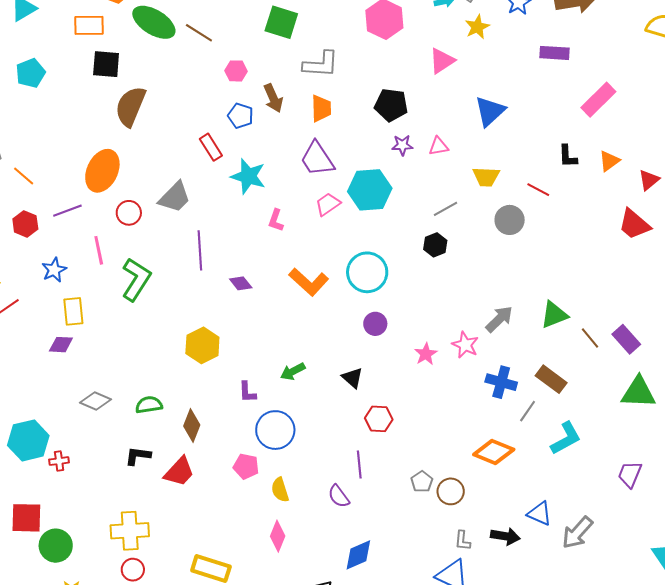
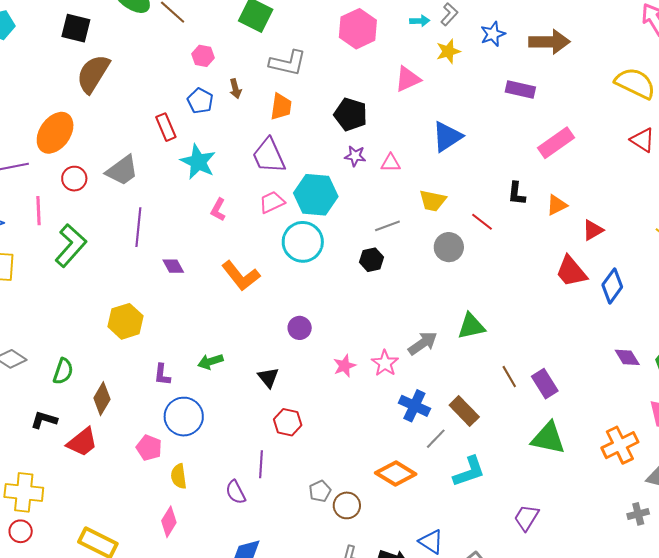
brown arrow: (273, 98) -> (235, 89), size x0.7
cyan circle: (367, 272) -> (303, 242), moved
green triangle: (554, 315) -> (471, 326), moved
green semicircle: (149, 405) -> (63, 371), turned 108

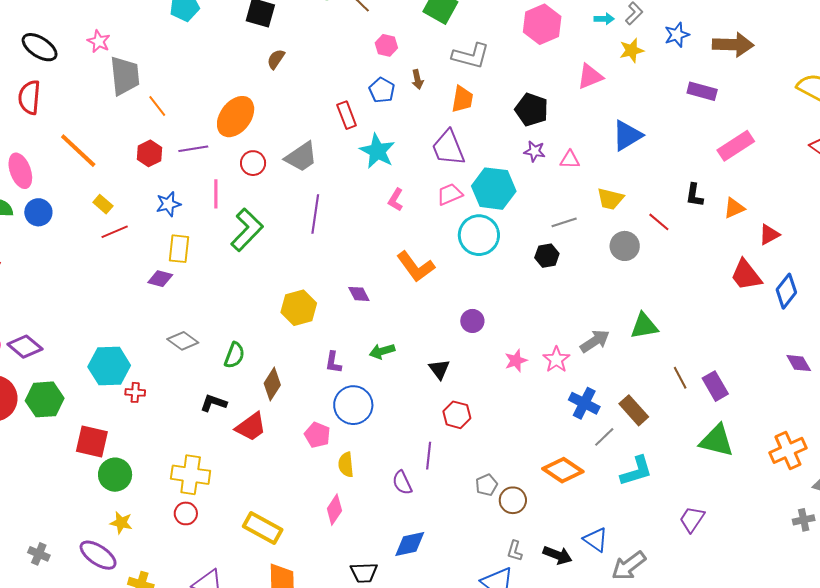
brown semicircle: (93, 74) -> (276, 59), size x0.5
purple diamond: (173, 266) -> (359, 294), moved

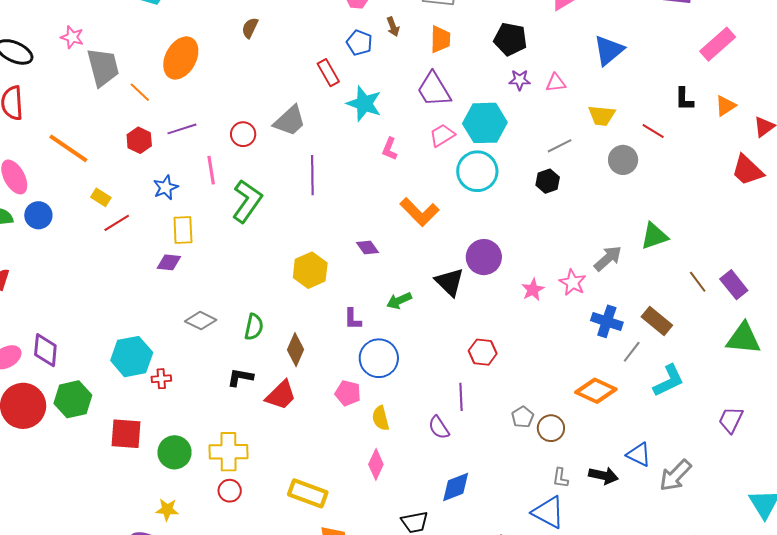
orange ellipse: (236, 117) -> (181, 58), moved
purple circle: (472, 321) -> (484, 257), size x1.5
purple diamond: (25, 347) -> (45, 350), turned 64
black triangle: (439, 369) -> (450, 282), moved, size x1.4
green circle: (115, 475) -> (174, 452), moved

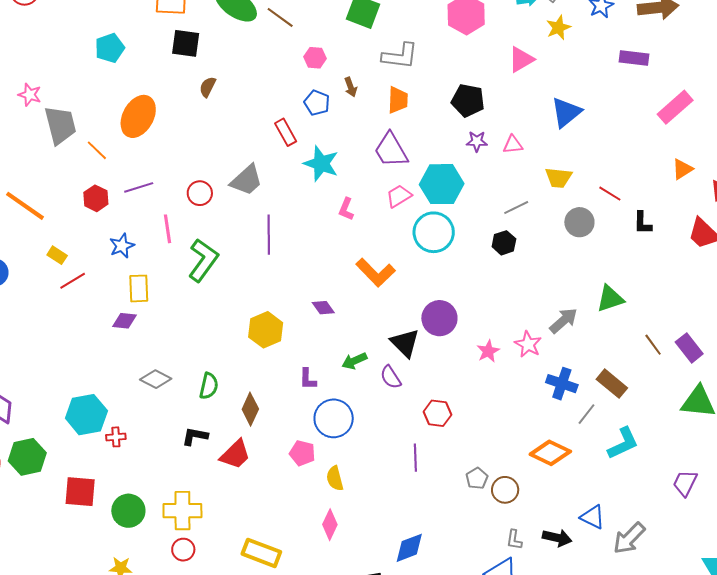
black L-shape: (684, 99) -> (643, 223), moved
purple semicircle: (439, 427) -> (391, 377), moved

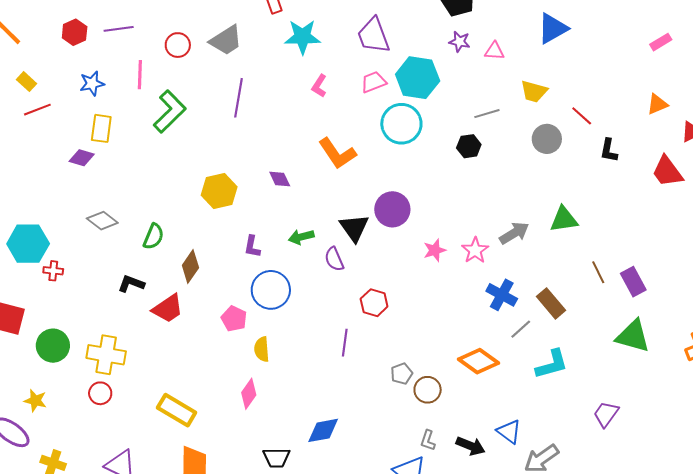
pink rectangle: (675, 107) -> (661, 42), size x0.6
cyan star: (321, 164) -> (302, 37), turned -30

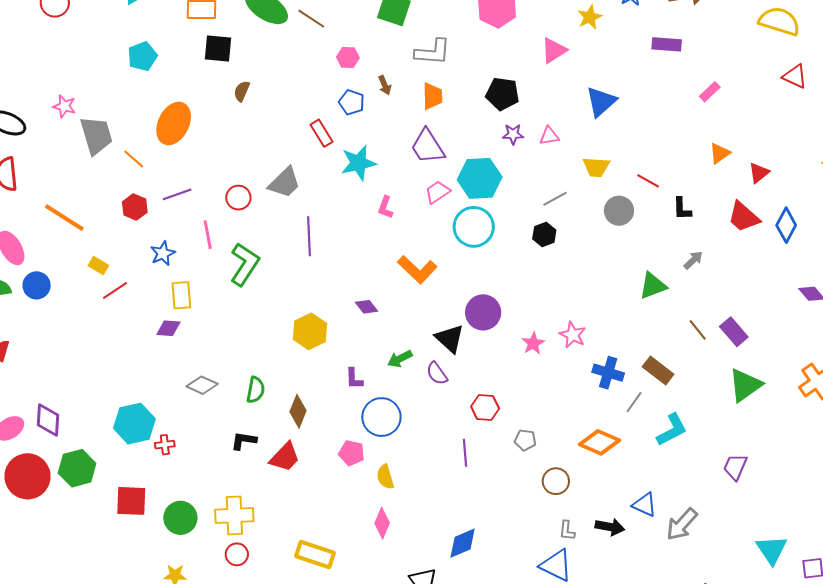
gray arrow: (514, 233) -> (693, 260), moved, size x0.7
green triangle: (633, 336) -> (745, 385), turned -39
gray pentagon: (402, 374) -> (525, 440), moved, turned -30

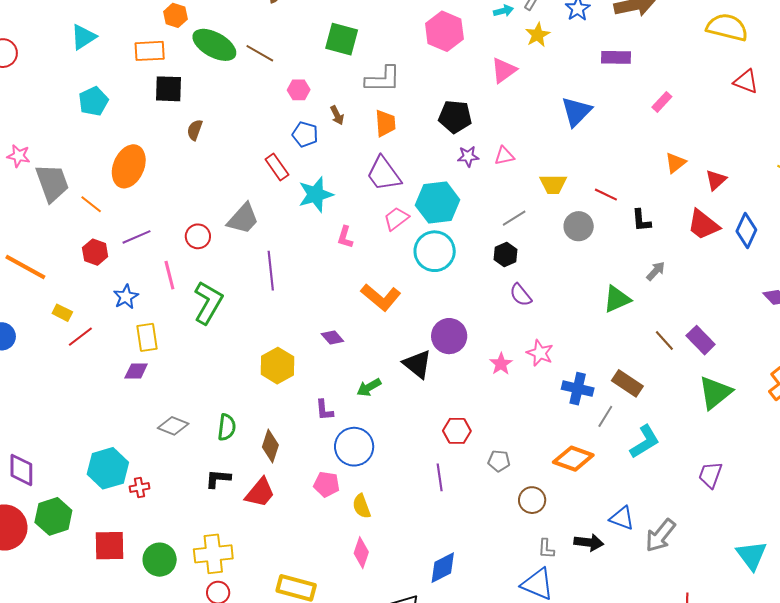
blue triangle: (601, 102) -> (576, 112), moved
purple semicircle: (437, 373) -> (521, 295), moved

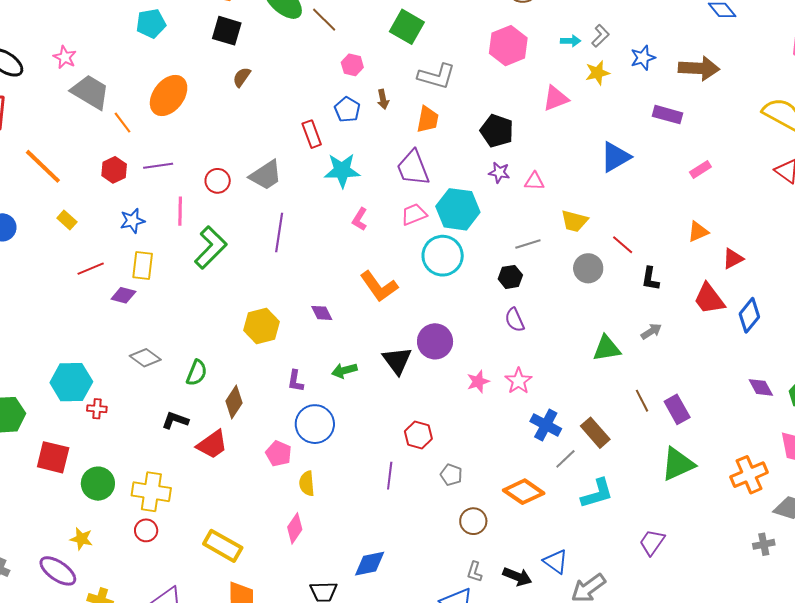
gray trapezoid: (52, 183) -> (90, 92), turned -54
red line: (80, 337) -> (91, 269), moved

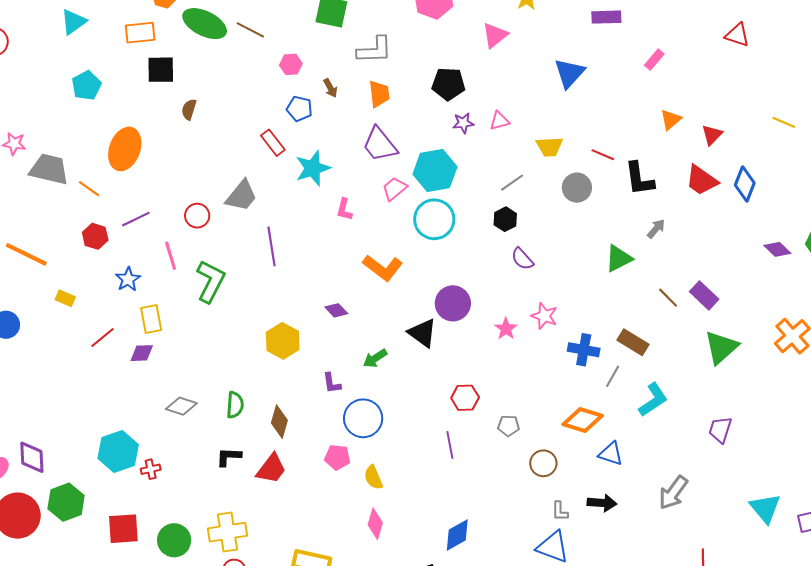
black L-shape: (650, 279) -> (639, 179), size x1.5
blue triangle: (556, 562) -> (611, 454), moved

